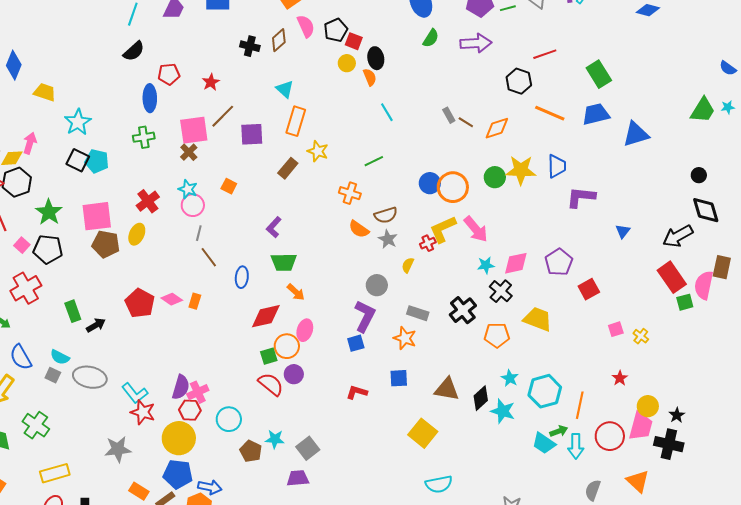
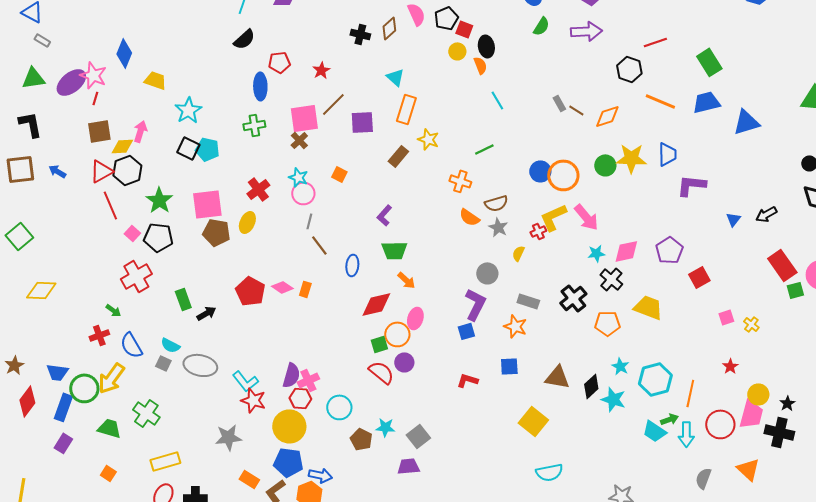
black arrow: (678, 236) -> (766, 214), moved, size x0.7

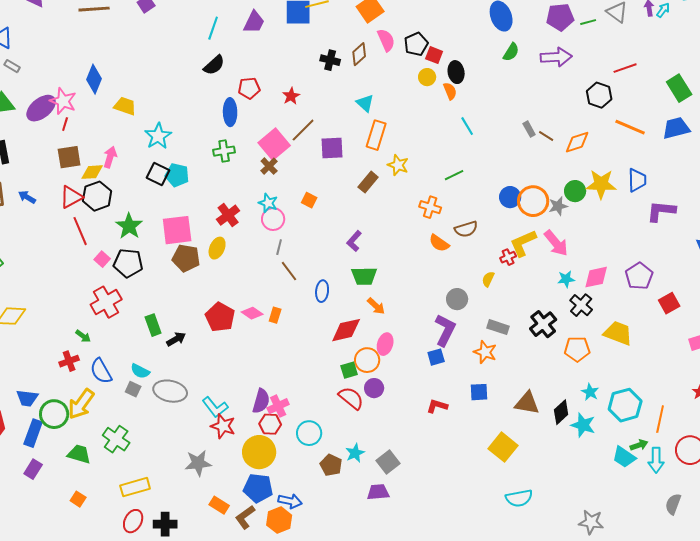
pink square: (304, 118) -> (274, 144), turned -32
gray star: (498, 227) -> (558, 206), moved, turned 30
cyan star: (385, 427) -> (355, 453), turned -30

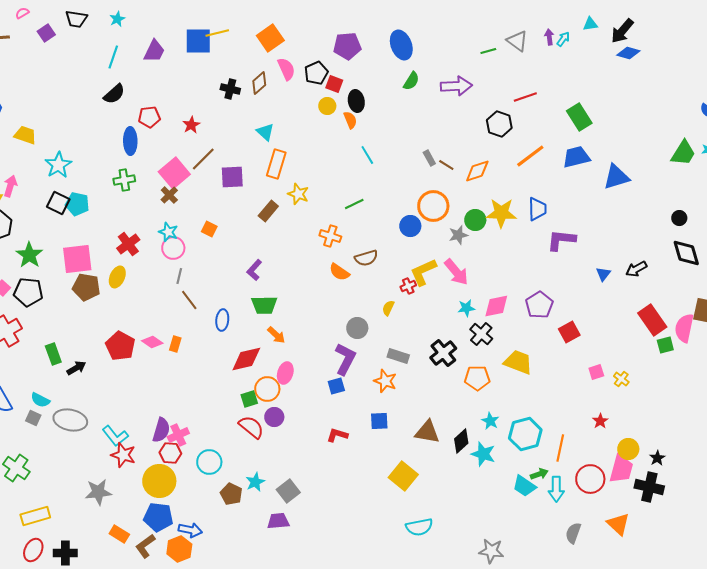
purple pentagon: (560, 17) -> (347, 46), moved
orange line: (630, 127) -> (530, 156), turned -60
orange circle: (533, 201) -> (433, 206), moved

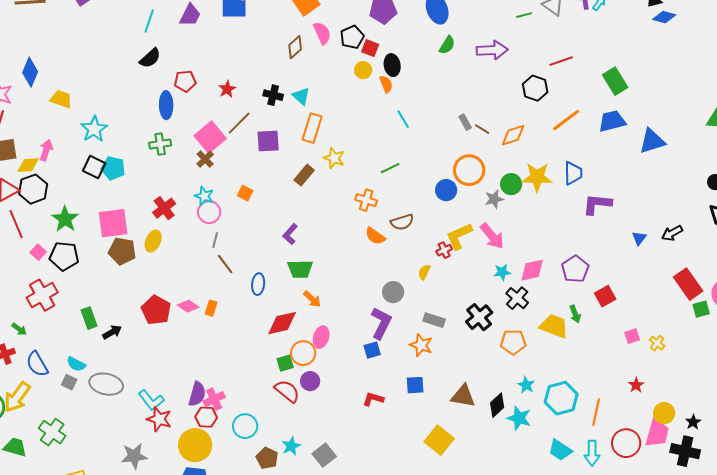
black cross: (230, 89) -> (273, 95), moved
green arrow: (539, 474) -> (575, 314), moved, turned 90

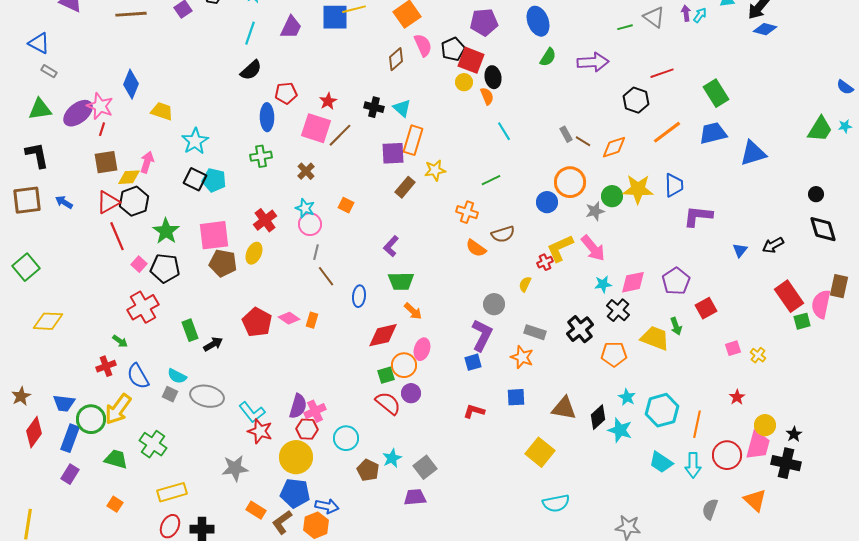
red square: (370, 48) -> (471, 60), size x1.5
pink square: (210, 137) -> (316, 128), moved, turned -32
purple square: (268, 141) -> (393, 153), moved
yellow star: (334, 158) -> (435, 170), turned -30

